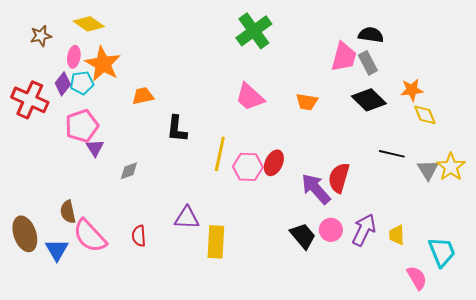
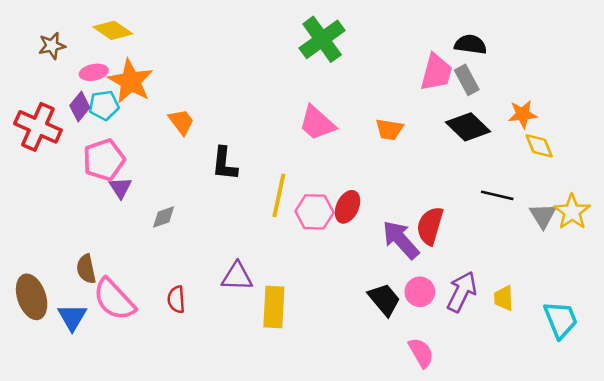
pink ellipse: (74, 57) -> (94, 72), turned 70
orange trapezoid: (143, 96) -> (181, 122), turned 65
pink semicircle: (417, 278) -> (421, 353), moved

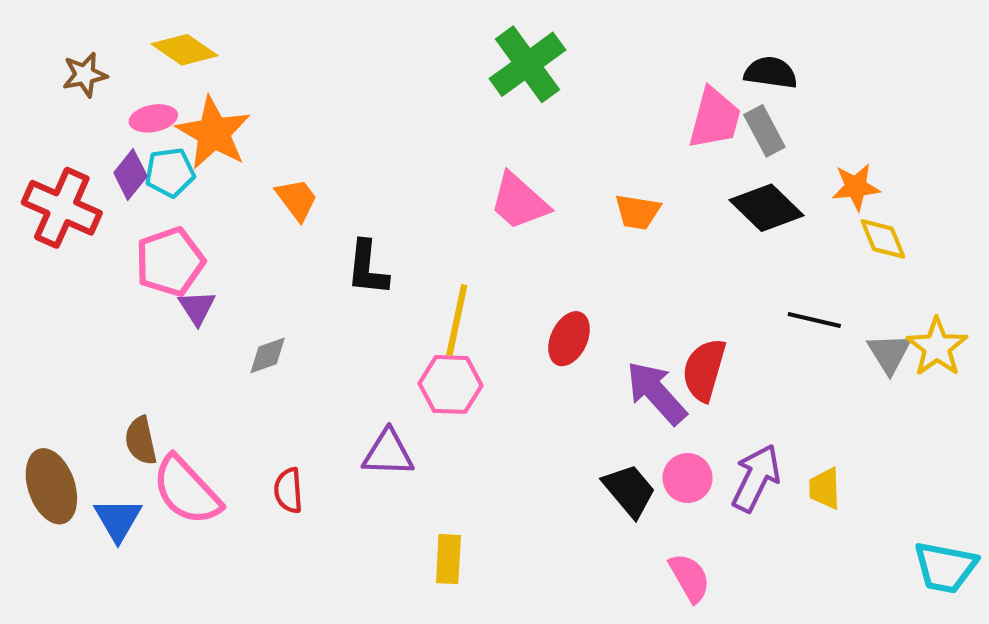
pink hexagon: (314, 212) -> (451, 384), moved
yellow rectangle: (274, 307) -> (448, 559), moved, size x0.7
cyan trapezoid: (561, 320) -> (945, 567), moved, turned 123

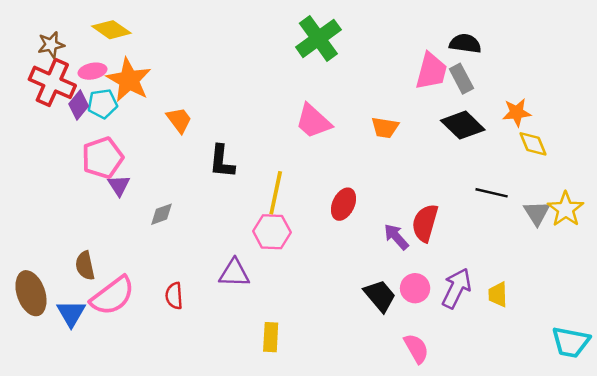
red cross: (62, 208) -> (52, 82), moved
purple arrow: (656, 393) -> (396, 237), size x0.7
pink semicircle: (187, 490) -> (113, 296), turned -84

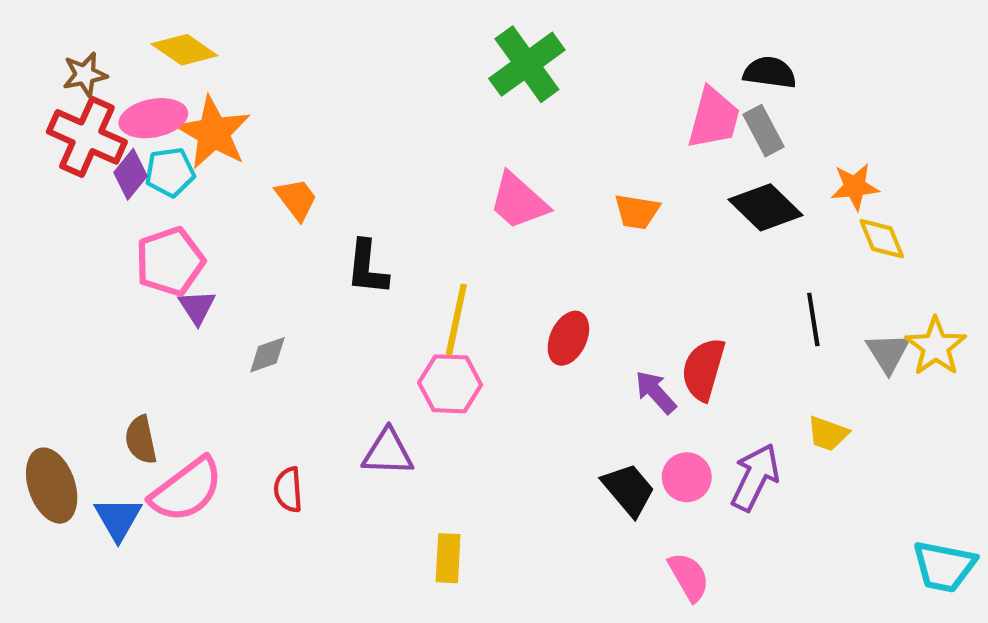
pink ellipse: (92, 71) -> (153, 118), size x1.4
black line: (492, 193) -> (813, 319), turned 68
yellow trapezoid: (498, 294) -> (828, 434), moved, turned -68

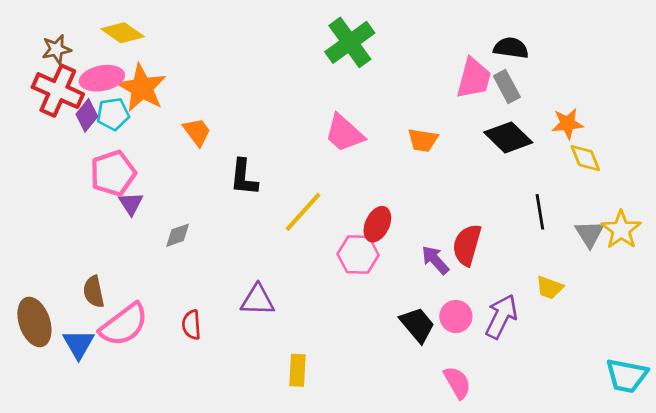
yellow line: (456, 319) -> (303, 212), turned 30
pink hexagon: (450, 384) -> (358, 254), moved

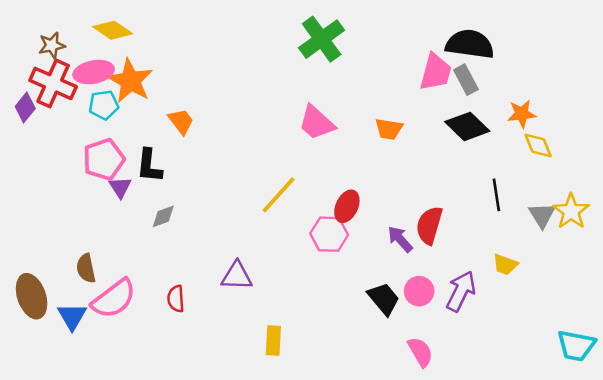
black semicircle: (511, 48) -> (470, 44), size x1.5
purple diamond: (87, 115) -> (25, 107), moved
black L-shape: (244, 177) -> (149, 166), moved

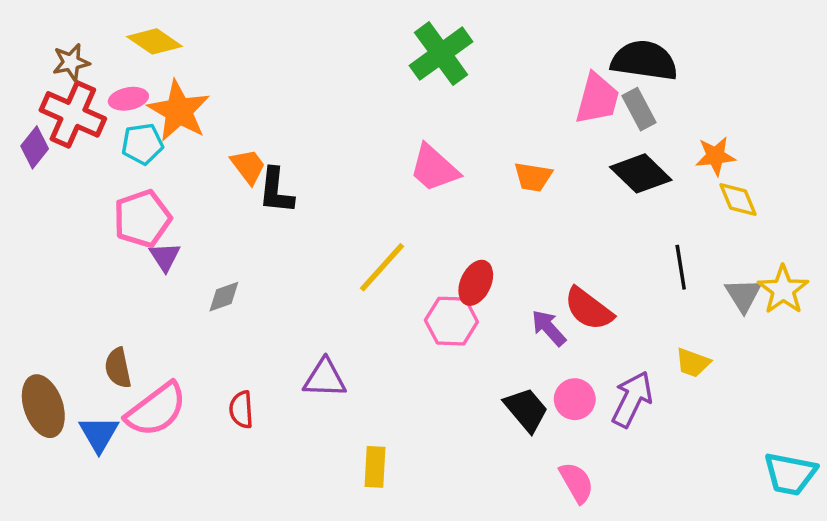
pink ellipse: (94, 72) -> (128, 99), size x0.7
black L-shape: (149, 166) -> (276, 191), moved
red semicircle: (429, 225) -> (589, 309), turned -69

